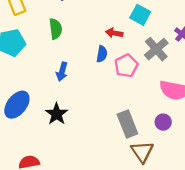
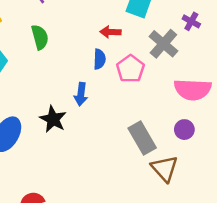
blue arrow: (62, 72) -> (81, 94), moved
black star: (57, 114) -> (53, 119), moved

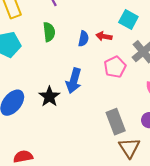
blue semicircle: (99, 59) -> (83, 39), moved
blue arrow: (81, 94) -> (74, 81), size x1.4

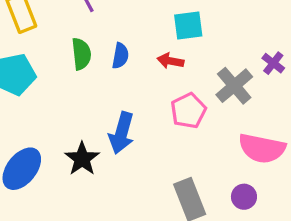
cyan square: (128, 19) -> (188, 26), moved, turned -36
blue semicircle: (83, 39) -> (120, 56), moved

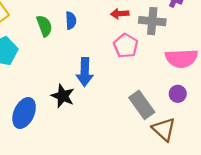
red arrow: (170, 61) -> (120, 14), moved
gray cross: (234, 86) -> (152, 21), turned -30

